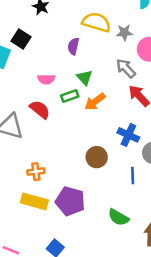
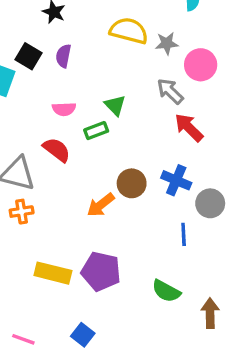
purple semicircle: (73, 46) -> (63, 56), moved
orange arrow: (95, 102) -> (101, 205), moved
brown circle: (97, 157) -> (132, 183), moved
orange cross: (36, 172) -> (22, 212), moved

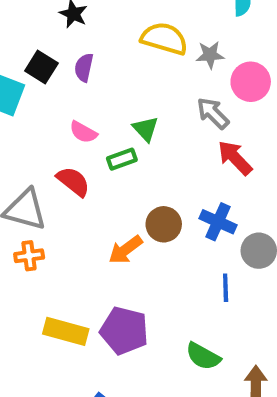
pink semicircle: (64, 109) -> (83, 132), turned 30

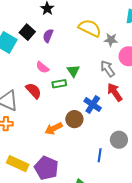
blue cross: (218, 222) -> (93, 105), moved

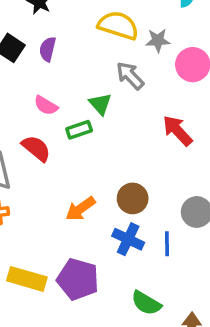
gray arrow: (108, 69) -> (130, 76), moved
blue cross: (93, 105) -> (128, 239), moved
brown circle: (74, 119) -> (133, 198), moved

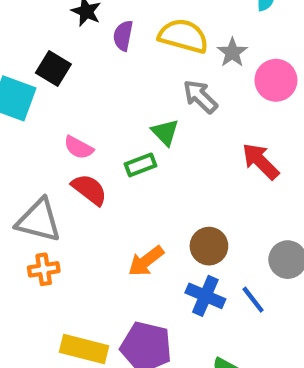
gray star: (158, 40) -> (232, 52), turned -30
purple semicircle: (48, 49) -> (123, 36), moved
pink semicircle: (46, 105) -> (79, 148), moved
blue line: (167, 244) -> (253, 300), turned -35

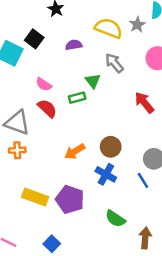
purple semicircle: (123, 36) -> (74, 45), moved, turned 63
gray star: (232, 52) -> (137, 25), moved
blue line: (253, 300) -> (143, 180), moved

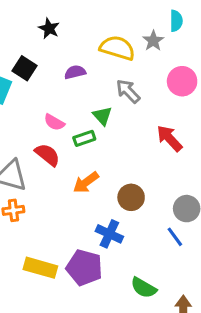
pink semicircle: (44, 84) -> (54, 122), moved
orange arrow: (75, 152) -> (86, 182), moved
blue cross: (106, 174) -> (109, 234), moved

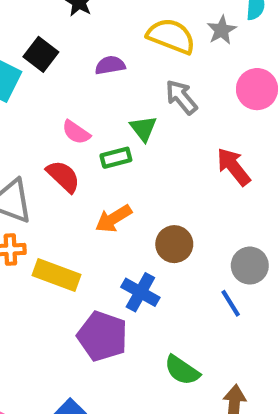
yellow rectangle: (40, 268) -> (56, 275), moved

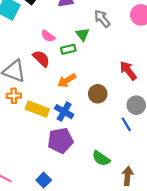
red arrow: (233, 167) -> (128, 71), moved
blue cross: (140, 292) -> (64, 112), moved
purple pentagon: (102, 336) -> (60, 141), turned -30

